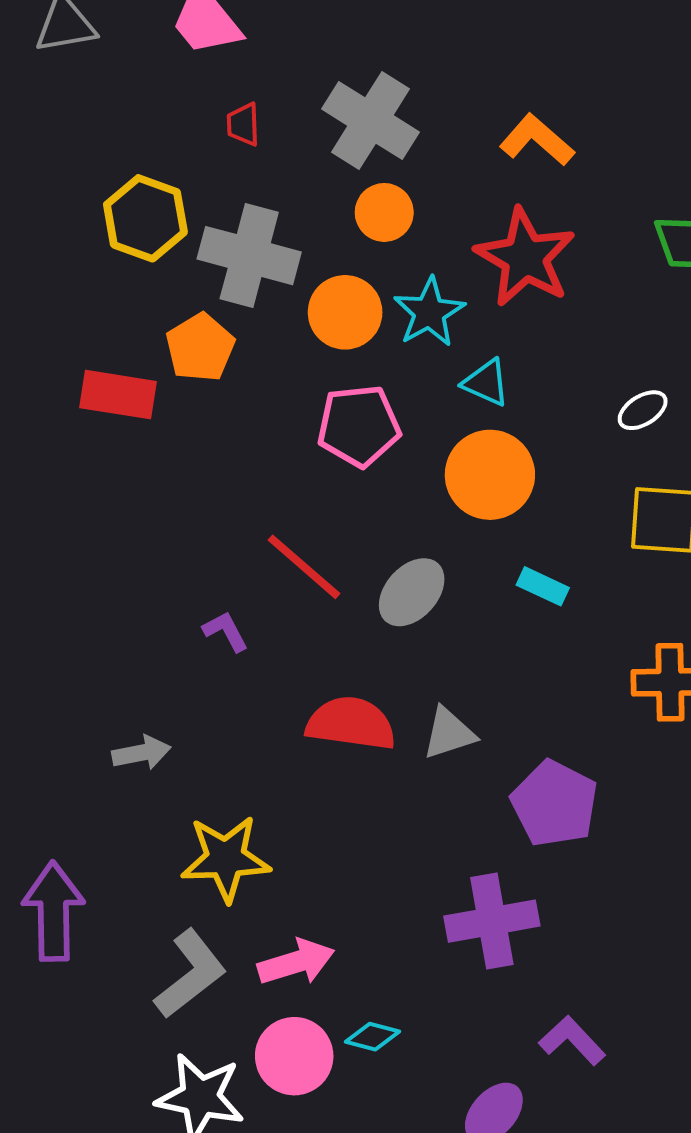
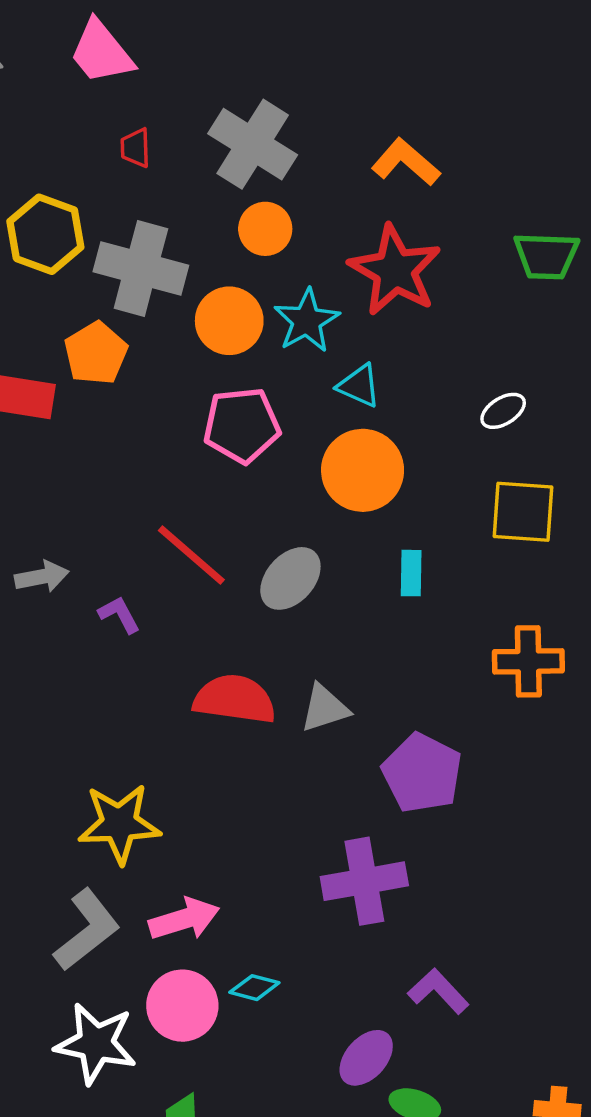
cyan rectangle: (543, 586) -> (411, 573), turned 66
gray arrow: (141, 753) -> (42, 577), moved

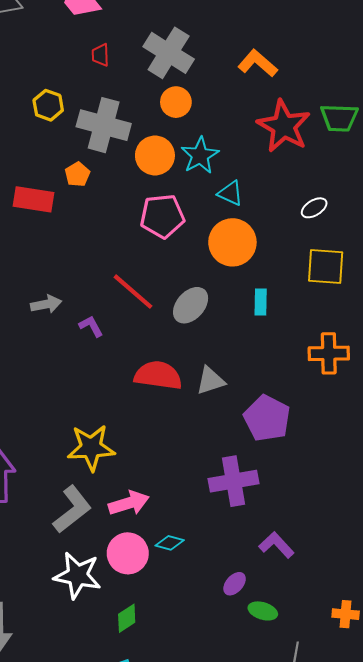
yellow hexagon: (45, 234) -> (48, 105), size x0.7
red star: (395, 270) -> (284, 126), moved
orange pentagon: (96, 353) -> (77, 174), size x0.7
purple ellipse: (366, 1058) -> (235, 584), size x0.7

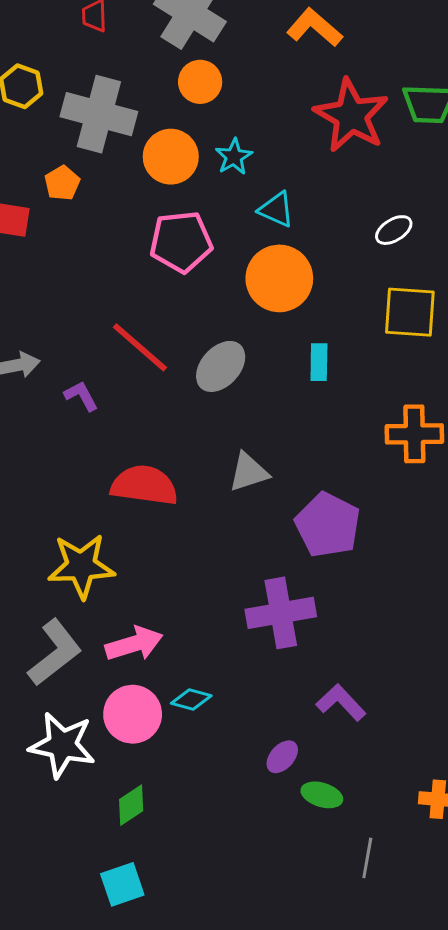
cyan star: (200, 155) -> (234, 157), size x0.7
red semicircle: (158, 375) -> (144, 485), moved

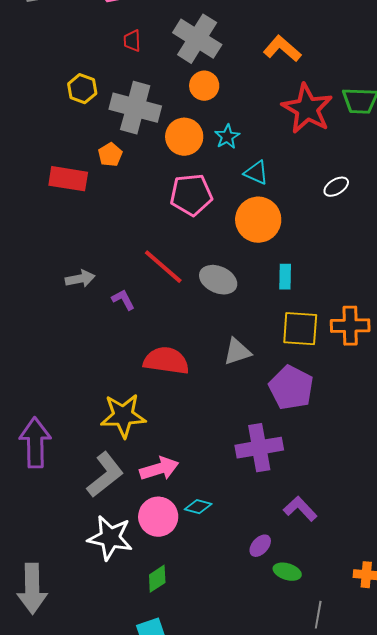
yellow square: (410, 312) -> (300, 329), moved
gray ellipse: (221, 366) -> (218, 280), turned 72

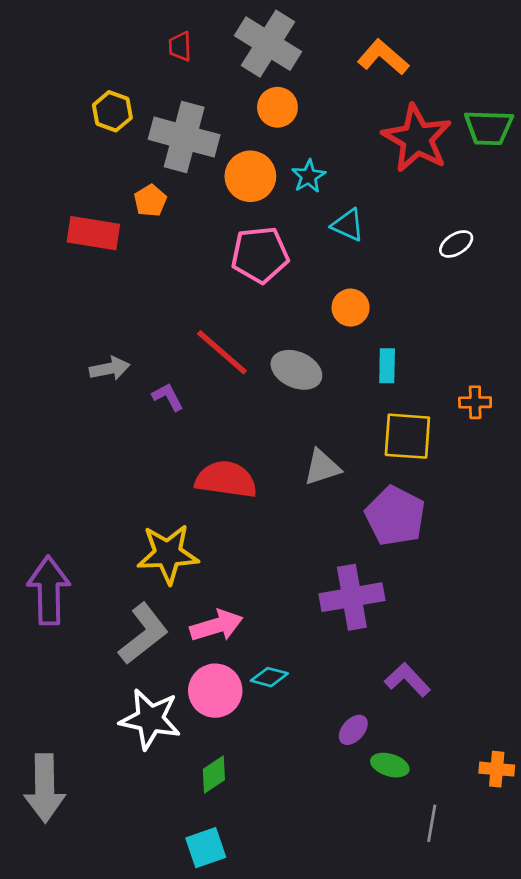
orange circle: (258, 220) -> (351, 308), moved, size x0.6
orange cross: (350, 326) -> (475, 402), moved, size x0.6

